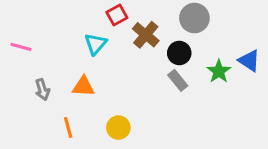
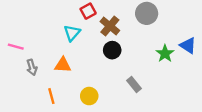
pink line: (21, 47) -> (16, 47), moved
black circle: (179, 53) -> (112, 50), moved
gray rectangle: (178, 80) -> (134, 85), moved

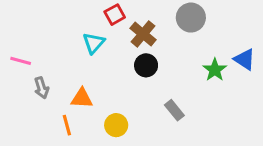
orange triangle: (63, 65) -> (82, 98), moved

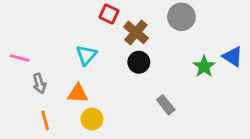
red square: (115, 15) -> (109, 14), turned -36
cyan triangle: (94, 43) -> (86, 55), moved
orange line: (67, 125) -> (45, 120), moved
yellow circle: (116, 125) -> (92, 119), moved

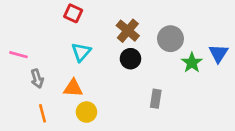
red square: (109, 14) -> (73, 13), moved
gray circle: (181, 17) -> (170, 39), moved
blue triangle: (233, 57) -> (218, 53), turned 30
gray rectangle: (166, 105) -> (156, 99), turned 48

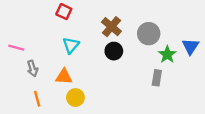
gray rectangle: (156, 99) -> (157, 78), moved

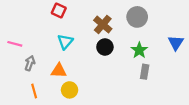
gray circle: (149, 34) -> (137, 17), moved
green star: (167, 55) -> (139, 50), moved
gray arrow: (32, 68) -> (30, 63), turned -144

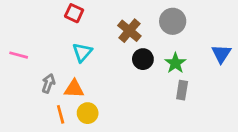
black circle: (105, 47) -> (143, 59), moved
gray arrow: (30, 63) -> (48, 83), moved
orange line: (34, 91) -> (61, 114), moved

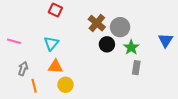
gray circle: (173, 21) -> (120, 27), moved
cyan triangle: (82, 52) -> (51, 43), moved
gray arrow: (48, 83) -> (23, 69), moved
orange line: (61, 114) -> (34, 86), moved

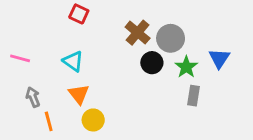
blue triangle: (166, 40) -> (219, 58), moved
cyan triangle: (51, 43) -> (73, 61), turned -35
orange triangle: (55, 67) -> (79, 94), turned 49
gray arrow: (23, 69) -> (33, 97), turned -40

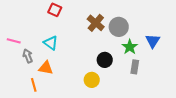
black circle: (152, 63) -> (105, 60), moved
orange triangle: (79, 94) -> (46, 68), moved, turned -42
gray arrow: (33, 97) -> (28, 56), moved
yellow circle: (93, 120) -> (92, 80), moved

